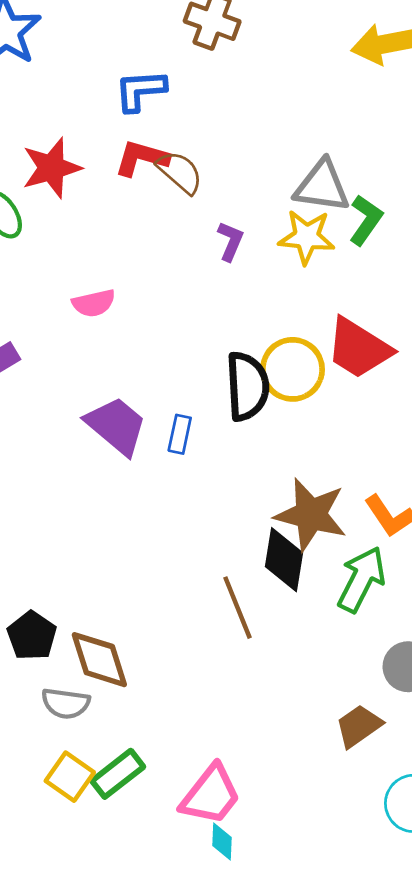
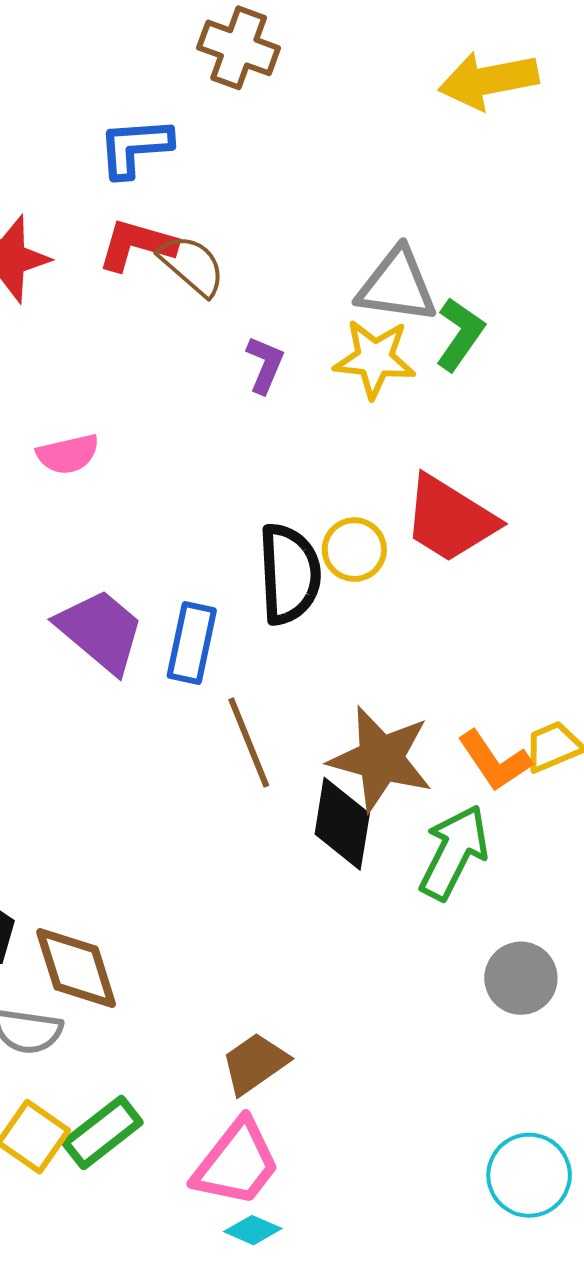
yellow circle: (292, 369) -> (354, 550), size x0.7
blue rectangle: (180, 434) -> (192, 643), size x1.4
brown line: (238, 608) -> (249, 743), moved
brown trapezoid: (359, 726) -> (255, 1063), moved
cyan diamond: (222, 841) -> (253, 1230), turned -69

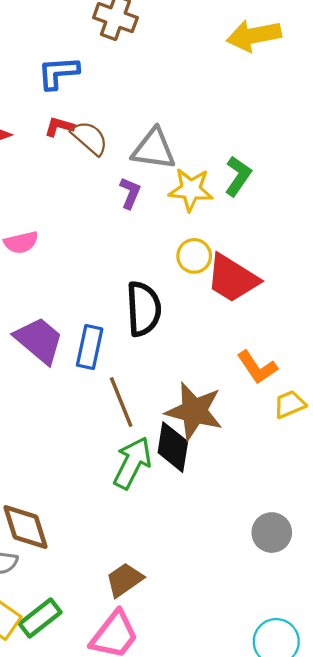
red L-shape: (137, 245) -> (59, 127), size x0.7
gray triangle: (397, 285) -> (154, 149), moved
yellow circle: (354, 550) -> (194, 256), moved
orange L-shape: (495, 761) -> (257, 367), moved
green arrow: (454, 852) -> (132, 463), moved

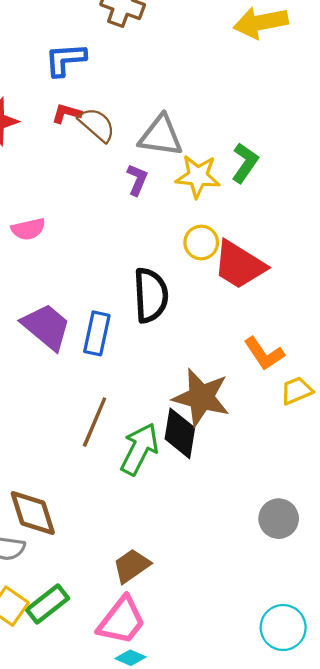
brown line: (121, 402) -> (95, 422), moved, turned 45

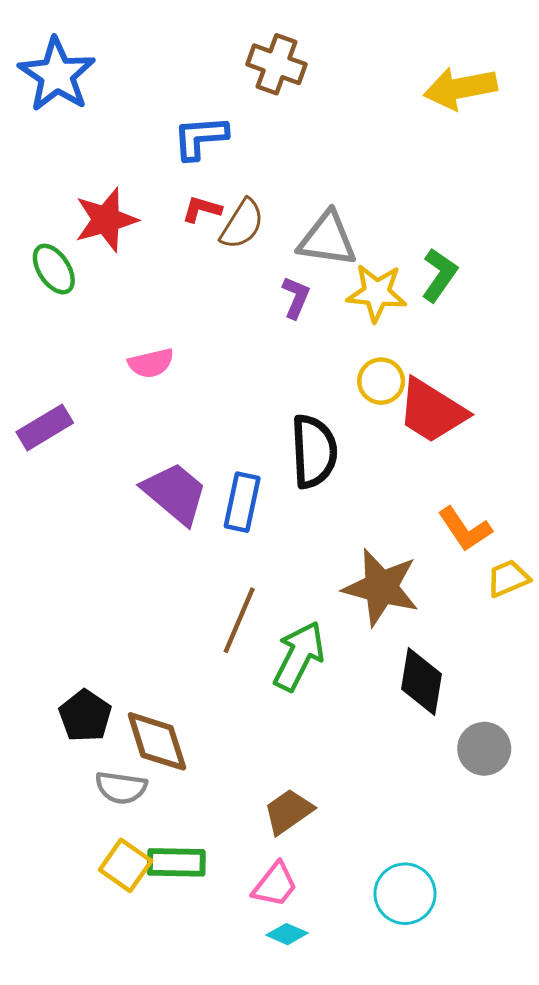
brown semicircle: (97, 125) -> (242, 224), turned 81
black diamond: (180, 433) -> (421, 681), moved
green rectangle: (47, 604) -> (176, 862), turned 39
pink trapezoid: (122, 621) -> (275, 885), size x0.7
cyan circle: (283, 627) -> (405, 894), moved

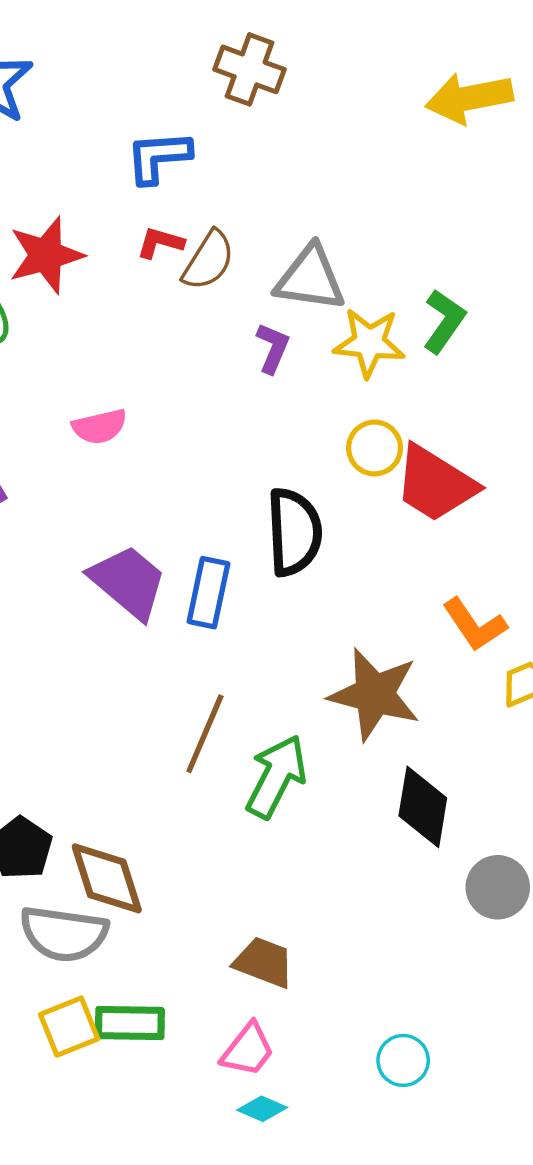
gray semicircle: (121, 788) -> (64, 934), size x1.4
brown trapezoid: (288, 812) -> (264, 962), turned 56
yellow square: (126, 865) -> (69, 1027), turned 33
cyan circle: (405, 894) -> (403, 1060), size x0.7

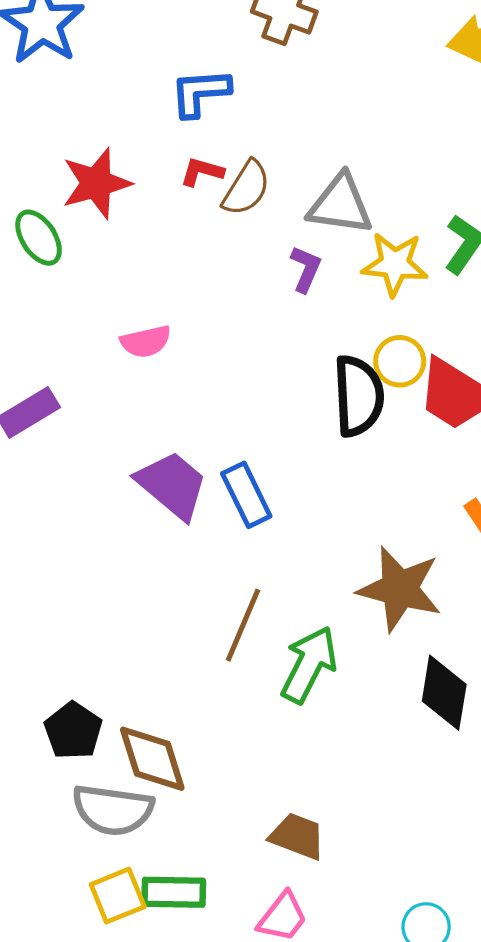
black semicircle: (294, 532) -> (358, 396), moved
blue rectangle: (208, 593) -> (246, 495), turned -38

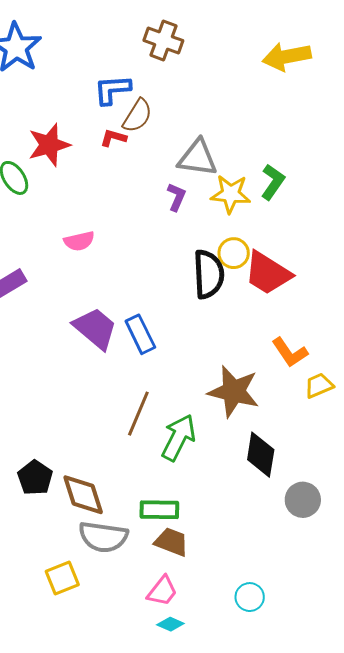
brown semicircle: (246, 188) -> (137, 116), moved
gray semicircle: (113, 810) -> (103, 537), moved
green rectangle: (174, 892) -> (159, 510), moved

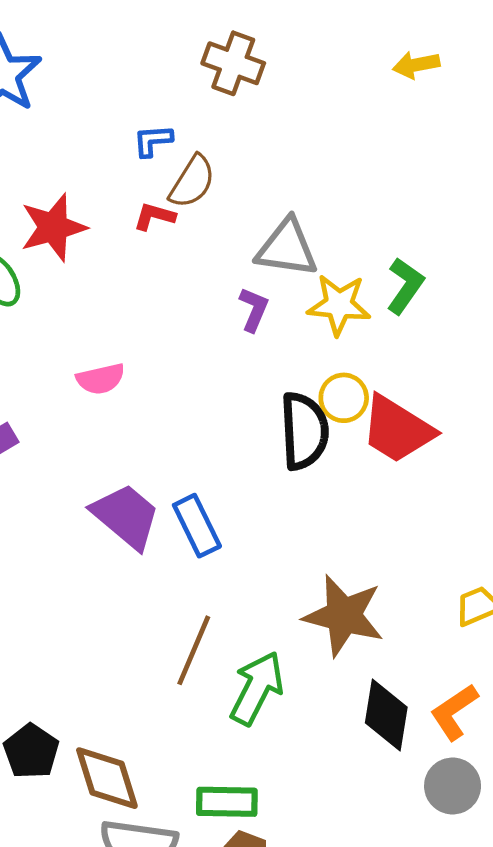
yellow arrow: (287, 57) -> (416, 65), moved, size x0.6
blue L-shape: (112, 90) -> (153, 141), size x0.7
orange L-shape: (290, 352) -> (454, 712), moved, turned 90

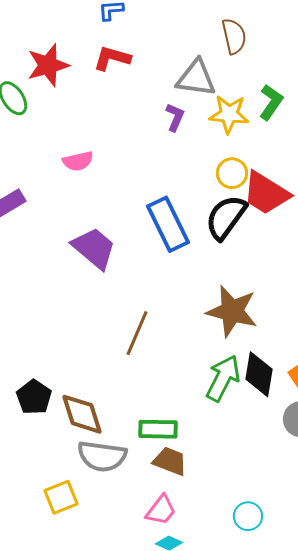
brown semicircle: (192, 182) -> (234, 36), moved, turned -45
red L-shape: (154, 216) -> (112, 58), size x1.4
black semicircle: (304, 431) -> (226, 217), moved, turned -141
blue rectangle: (197, 526) -> (168, 224), moved, size x1.4
green arrow: (257, 688) -> (223, 378), moved

